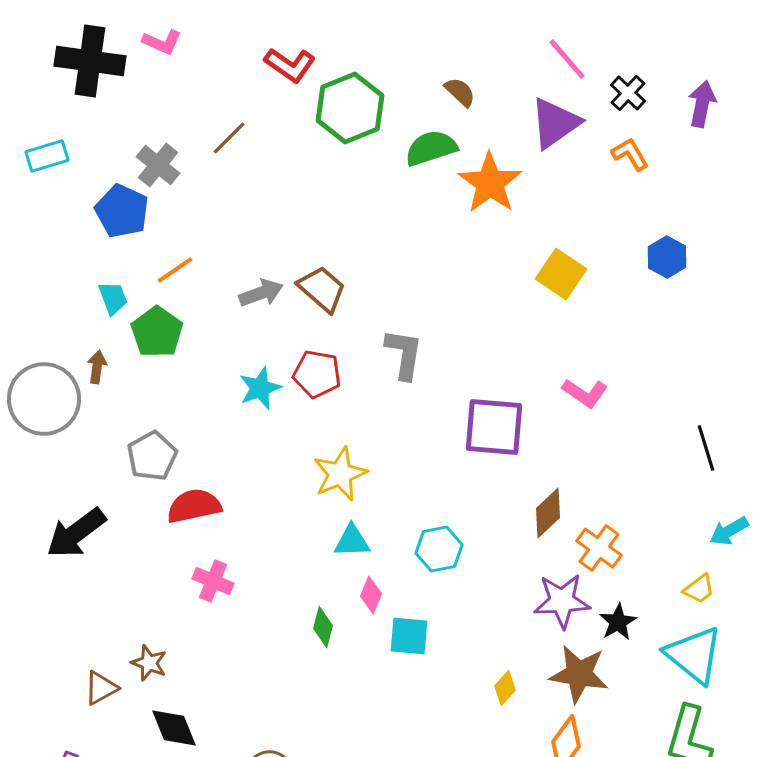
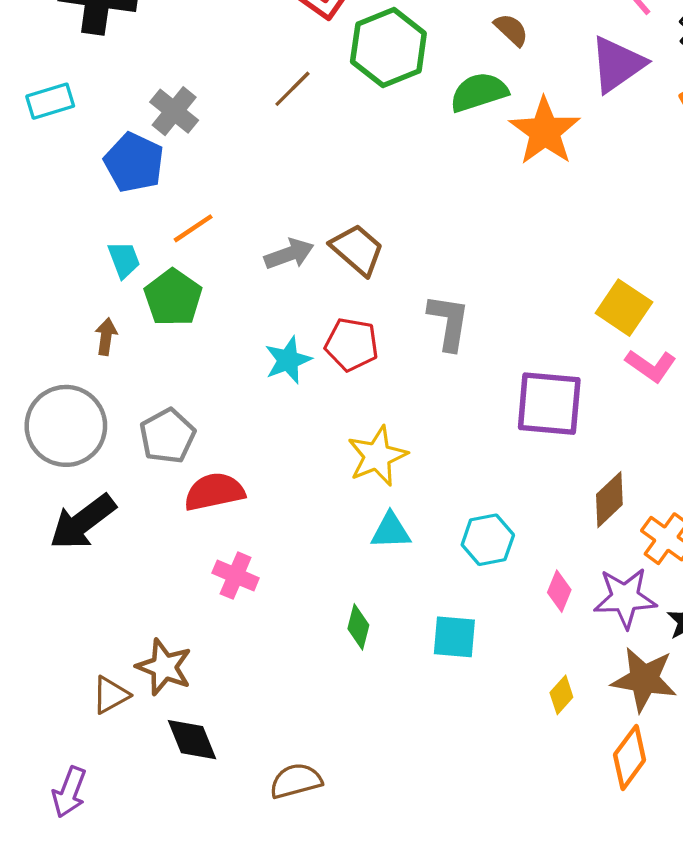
brown line: (229, 138) -> (292, 89), moved
yellow square: (561, 274) -> (624, 308), moved
gray circle: (44, 399) -> (66, 426), moved
pink diamond: (371, 595) -> (559, 591), moved
brown star: (149, 663) -> (164, 667), size x1.4

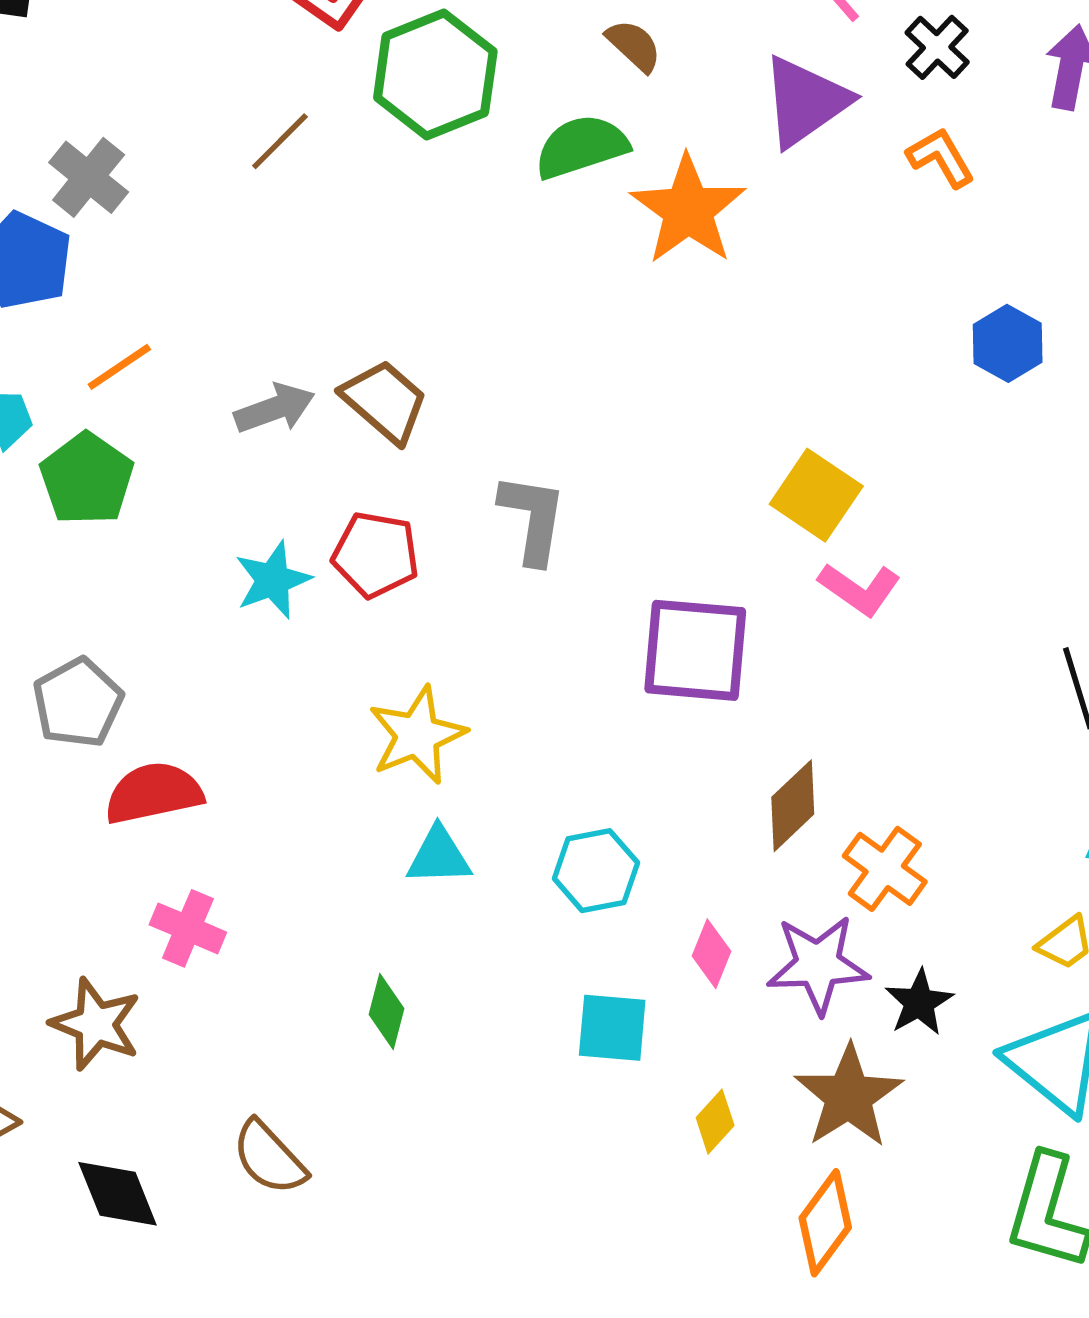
cyan square: (454, 637) -> (612, 1028), moved
brown star: (164, 667) -> (96, 1024), moved
brown star: (644, 679) -> (849, 1096), turned 30
brown semicircle: (296, 781) -> (269, 1158), moved, turned -118

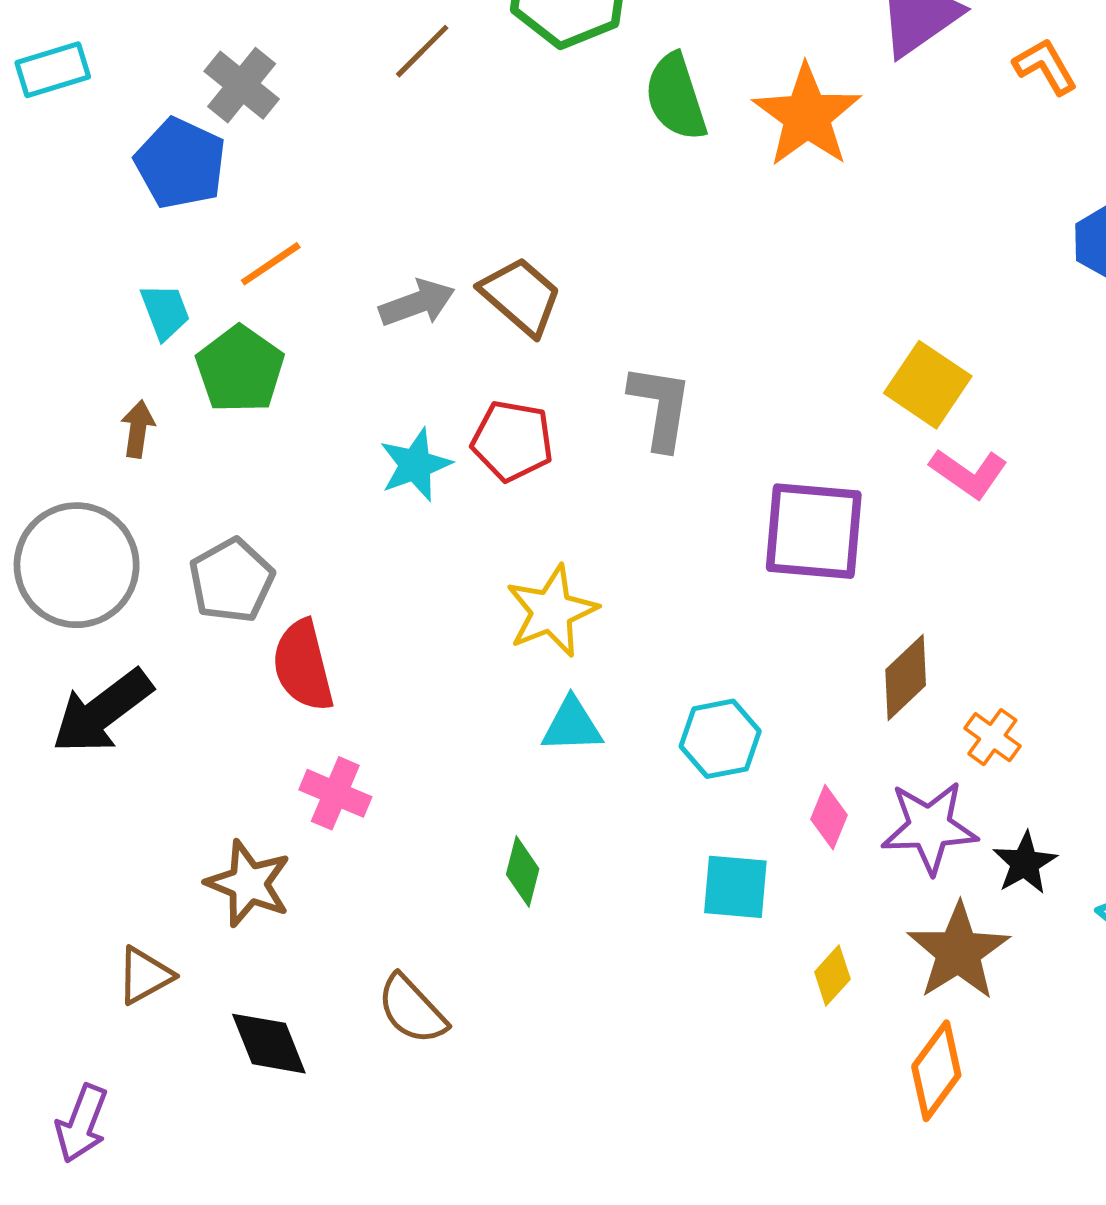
green semicircle: (581, 147) -> (676, 97), moved, turned -90
red semicircle: (154, 793) -> (303, 666), turned -92
orange cross: (885, 869) -> (992, 737), size x0.7

